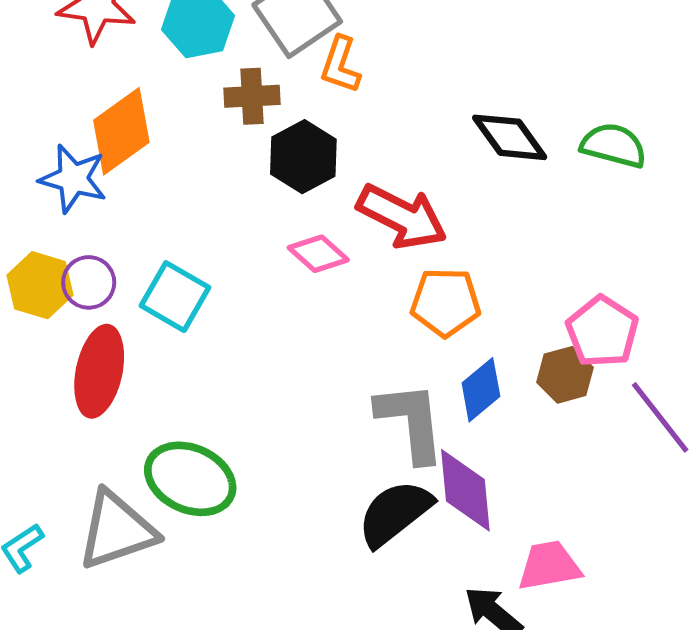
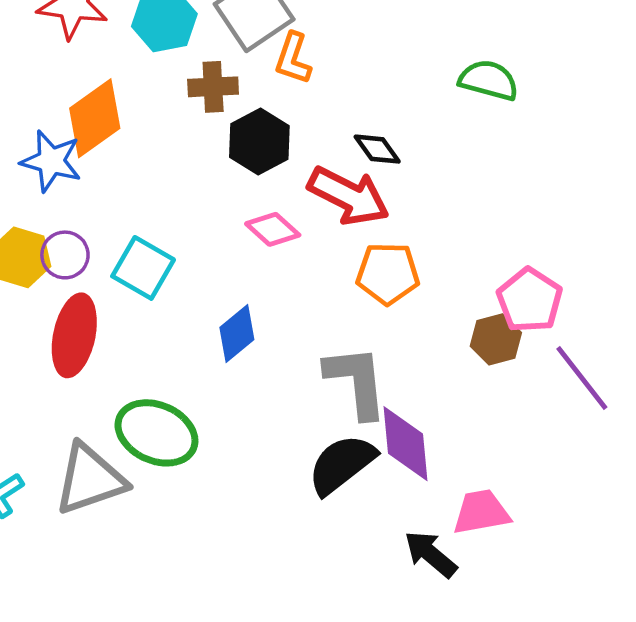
black diamond: (510, 137) -> (377, 149), moved, size x0.7
green semicircle: (614, 145) -> (489, 80), moved
blue diamond: (481, 390) -> (237, 333), moved

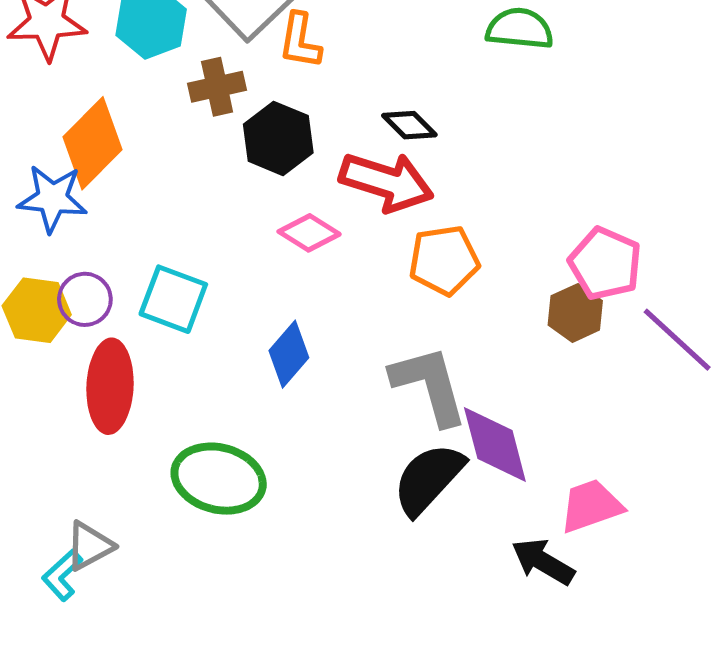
gray triangle: (90, 479) -> (89, 546), moved, size x0.6

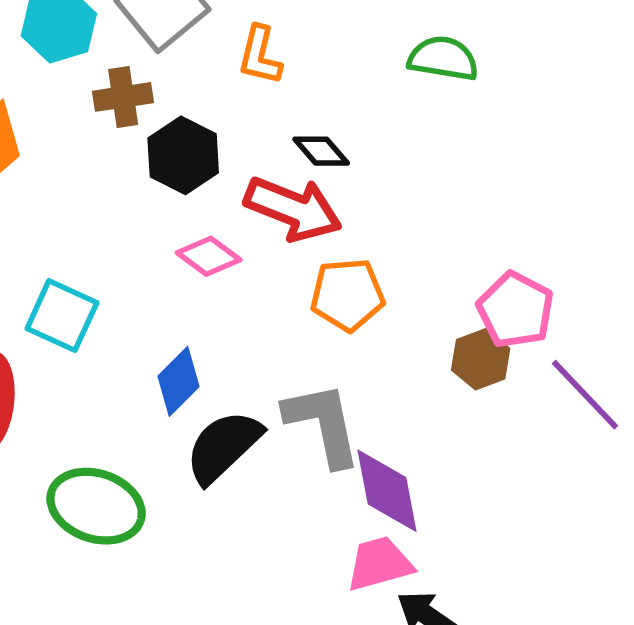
orange L-shape: (300, 41) -> (260, 55), moved
black semicircle: (428, 479) -> (223, 447), moved
pink trapezoid: (591, 506) -> (380, 564), moved

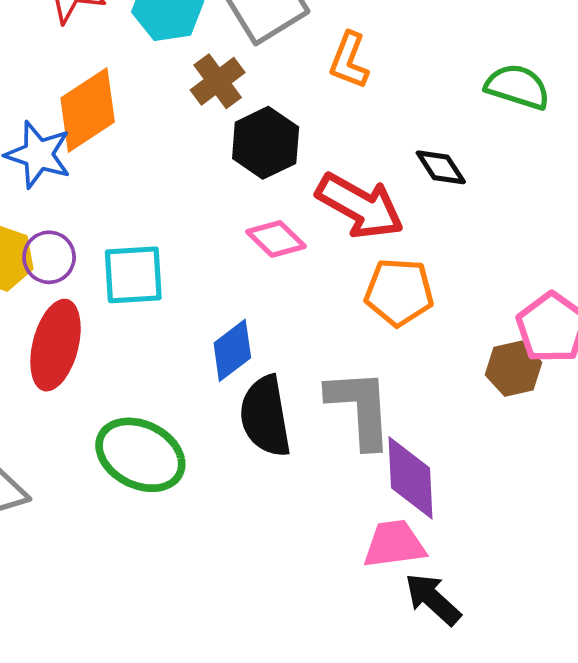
brown cross: (123, 97) -> (218, 81), turned -36
black diamond: (321, 151) -> (441, 167), moved
cyan square: (62, 316) -> (133, 275), turned -36
black semicircle: (223, 447) -> (265, 416), turned -64

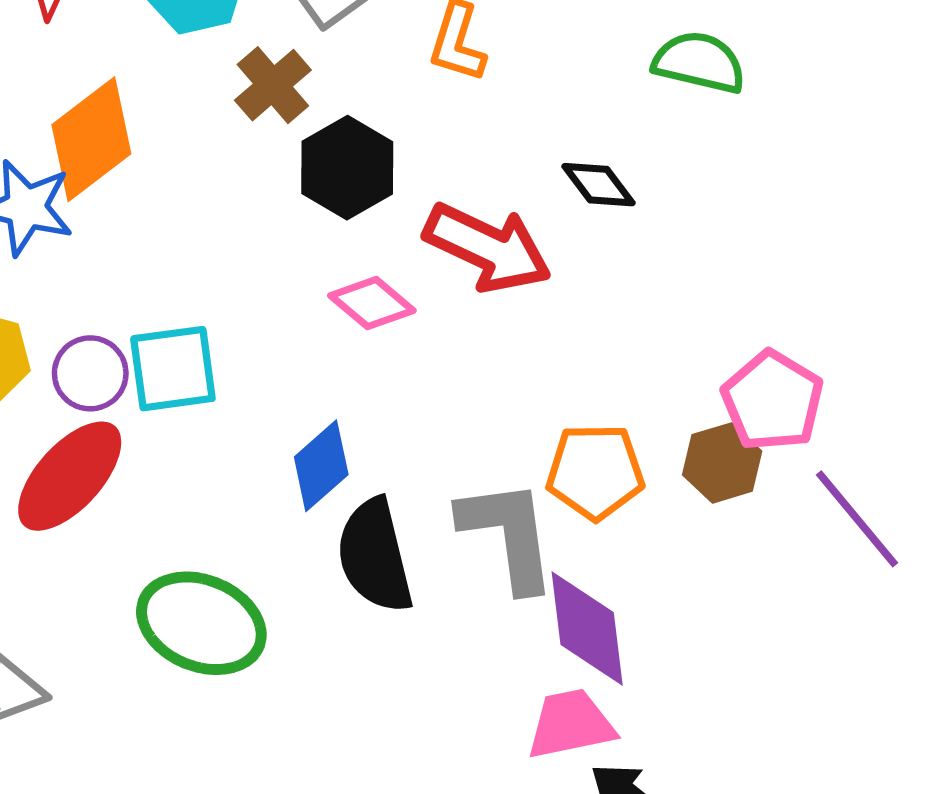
purple circle: (49, 257) -> (90, 373), moved
orange pentagon: (399, 292) -> (595, 472), moved
red ellipse: (56, 345) -> (70, 476), turned 32

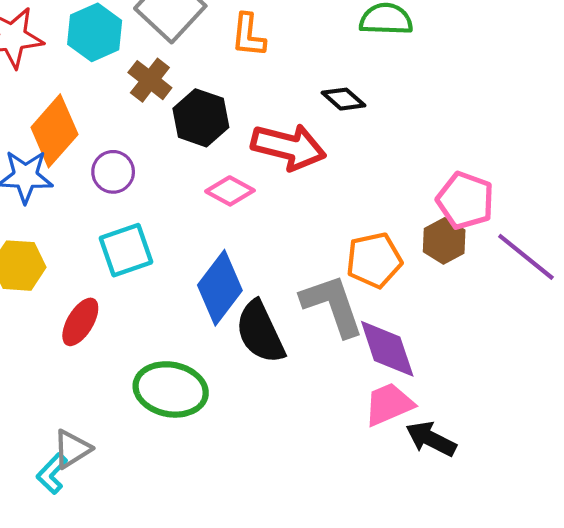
purple circle: (90, 373) -> (113, 172), moved
blue diamond: (321, 466) -> (220, 288), size x1.4
red ellipse: (70, 476) -> (80, 322), size x0.7

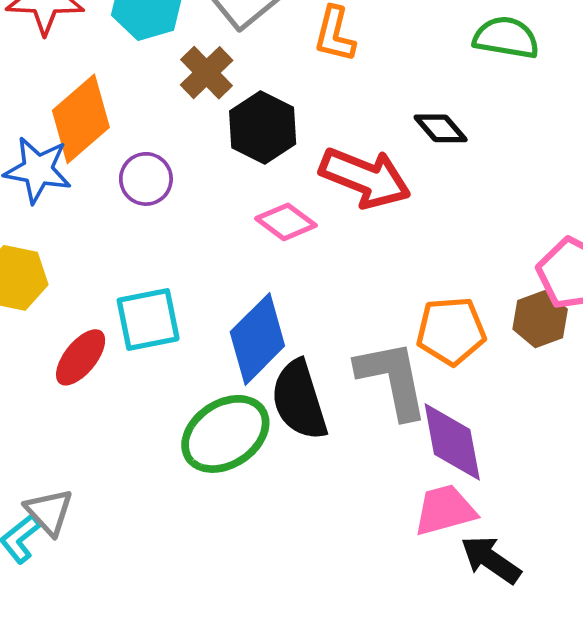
cyan square: (126, 250) -> (148, 320), moved
green ellipse: (171, 389) -> (225, 434), moved, turned -52
gray triangle: (72, 449) -> (49, 512), turned -48

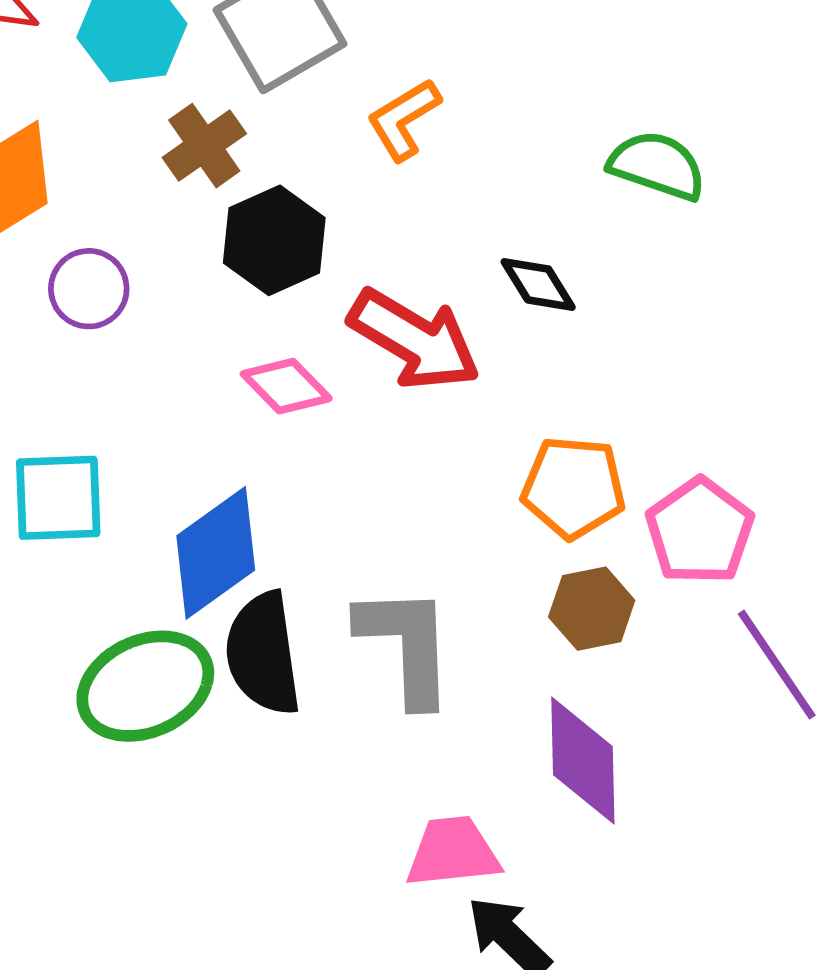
orange L-shape: (335, 34) -> (404, 119), turned 36
brown hexagon: (540, 319) -> (592, 609), moved
orange pentagon: (451, 331) -> (574, 487), moved
purple diamond: (452, 442) -> (583, 761), moved

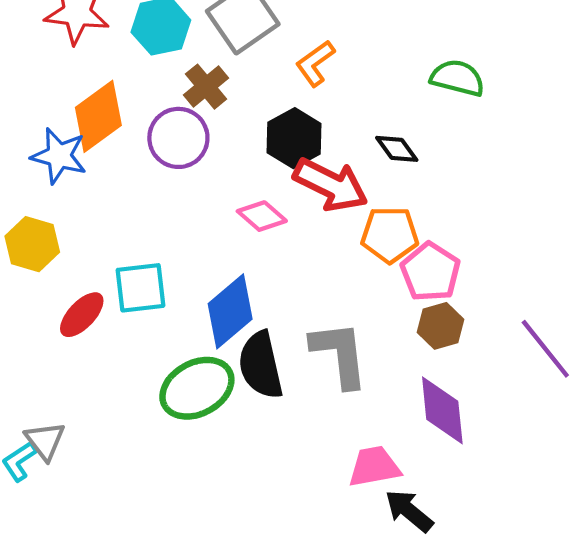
black hexagon: (274, 240) -> (294, 138), moved
purple circle: (89, 289) -> (178, 138), moved, size x1.4
orange pentagon: (574, 487) -> (390, 235), moved
pink pentagon: (700, 531) -> (430, 272), moved

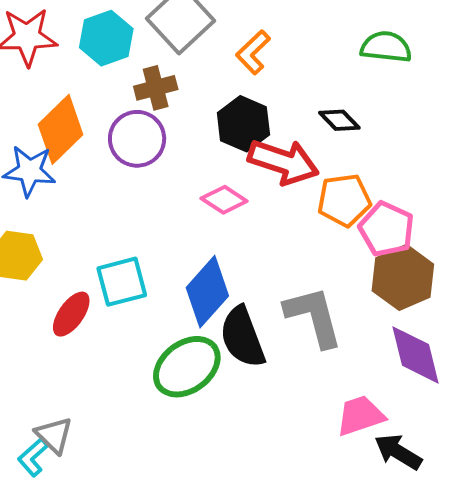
brown cross: (206, 87) -> (156, 88), turned 33
brown hexagon: (441, 326) -> (403, 277), size x1.5

